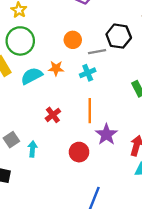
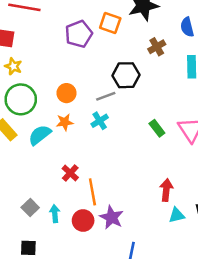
orange circle: (73, 40) -> (66, 93), moved
orange line: (90, 111) -> (92, 192), moved
purple star: (106, 134) -> (112, 217), moved
red circle: (79, 152) -> (83, 221), moved

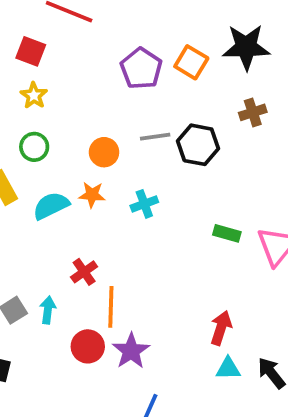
purple pentagon: (79, 34) -> (141, 69), turned -30
gray line: (106, 96) -> (155, 137), moved
green circle: (21, 99) -> (34, 147), size x0.6
green rectangle: (157, 128) -> (227, 233), turned -49
cyan arrow: (55, 214) -> (48, 310), moved

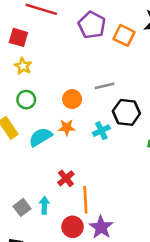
purple pentagon: (141, 69) -> (92, 25), moved
black hexagon: (198, 145) -> (126, 112), moved

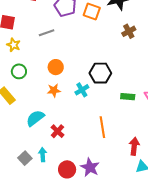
gray line: (105, 86) -> (47, 33), moved
cyan semicircle: (40, 137) -> (35, 118), moved
orange line: (85, 200) -> (102, 127), moved

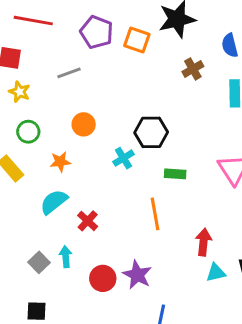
orange star: (54, 90) -> (60, 162), moved
green rectangle: (128, 97) -> (175, 174), moved

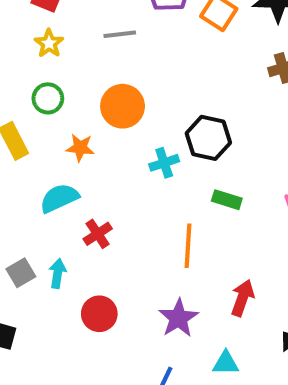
orange circle: (84, 124) -> (123, 106), size x1.4
cyan triangle: (216, 273) -> (226, 363), moved
purple star: (137, 275) -> (178, 318), moved

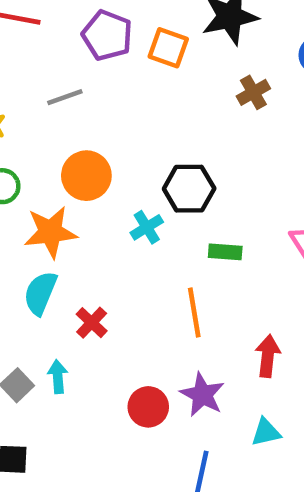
orange star: (80, 148) -> (50, 232), size x1.6
cyan semicircle: (59, 198) -> (40, 293), turned -30
red circle: (99, 314) -> (148, 407), moved

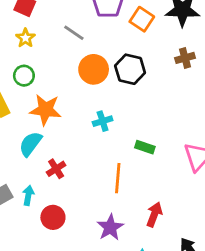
gray line: (65, 97) -> (74, 33), turned 40
orange circle: (86, 176) -> (94, 69), moved
black hexagon: (189, 189) -> (130, 69), moved
red circle: (148, 407) -> (53, 217), moved

